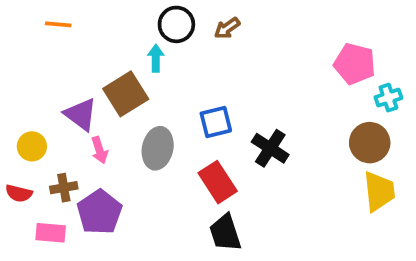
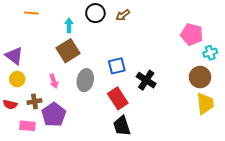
cyan arrow: (156, 58) -> (69, 25), moved
purple triangle: (81, 114) -> (14, 56), moved

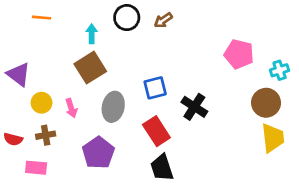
pink pentagon: (192, 34) -> (239, 54), moved
yellow circle: (17, 79) -> (42, 103), moved
purple pentagon: (54, 115) -> (98, 153), moved

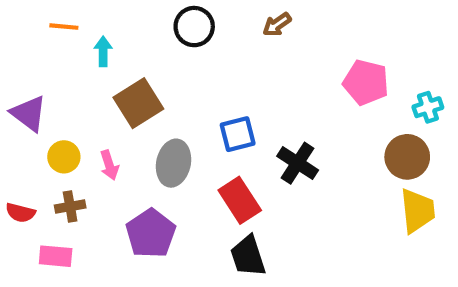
brown arrow: (163, 20) -> (277, 24), moved
cyan arrow: (92, 34) -> (103, 51), moved

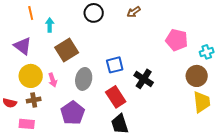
orange line: (64, 27) -> (31, 13), turned 72
purple triangle: (29, 113) -> (23, 46), moved
yellow circle: (64, 157) -> (31, 76), size x1.5

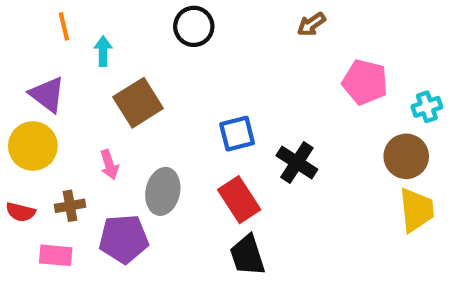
brown arrow: (134, 12) -> (311, 24), moved
yellow circle: (31, 76) -> (33, 146), moved
gray ellipse: (84, 79) -> (163, 191), moved
purple pentagon: (73, 113) -> (124, 239), moved, turned 30

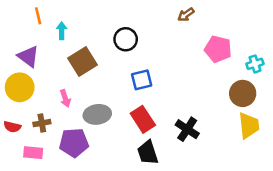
black circle: (194, 26) -> (126, 39), moved
black cross: (297, 163) -> (187, 129), moved
gray ellipse: (163, 191) -> (97, 114), turned 70

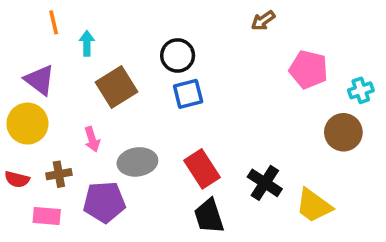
blue square: (142, 80) -> (188, 94), moved
yellow trapezoid: (249, 125) -> (314, 206), moved, turned 132

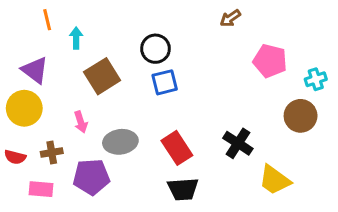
black cross: (265, 183) -> (238, 143), moved
black trapezoid: (209, 216) -> (183, 189), turned -76

